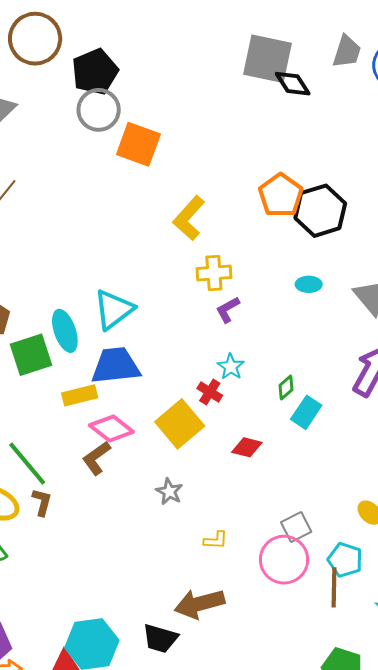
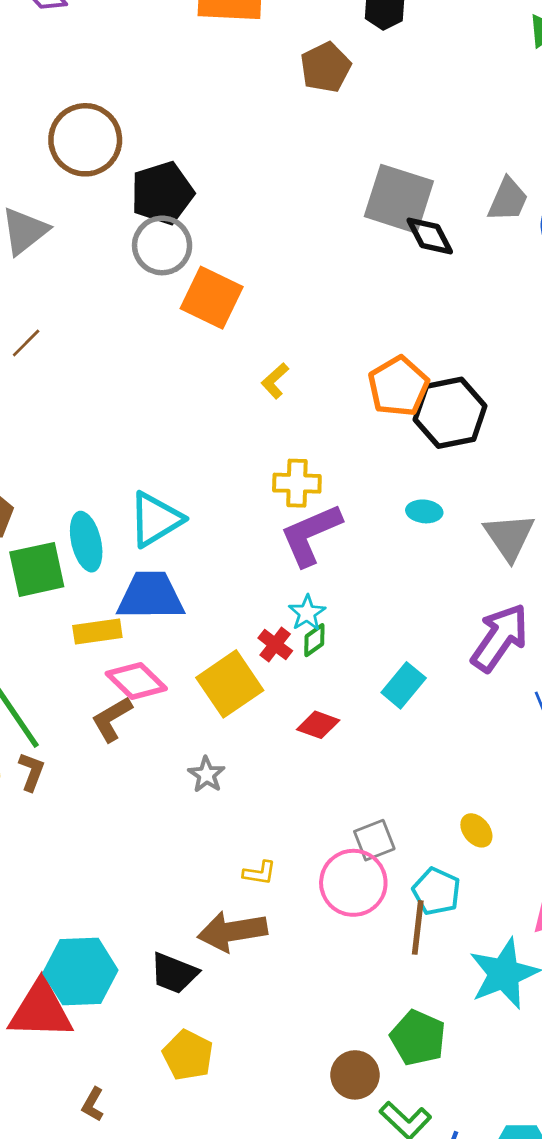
yellow L-shape: (189, 218) -> (275, 381), moved, size x0.6
purple L-shape: (228, 310) -> (311, 535), size x1.8
green diamond: (286, 388) -> (314, 640), moved
yellow L-shape: (216, 540) -> (259, 873), moved

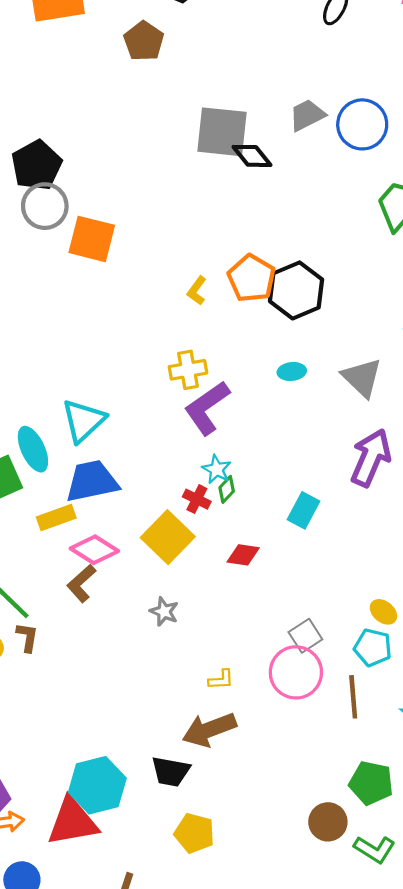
gray trapezoid: (508, 200) -> (307, 115), turned -129
yellow L-shape: (275, 381) -> (197, 291), moved
cyan pentagon: (436, 891) -> (373, 648), moved

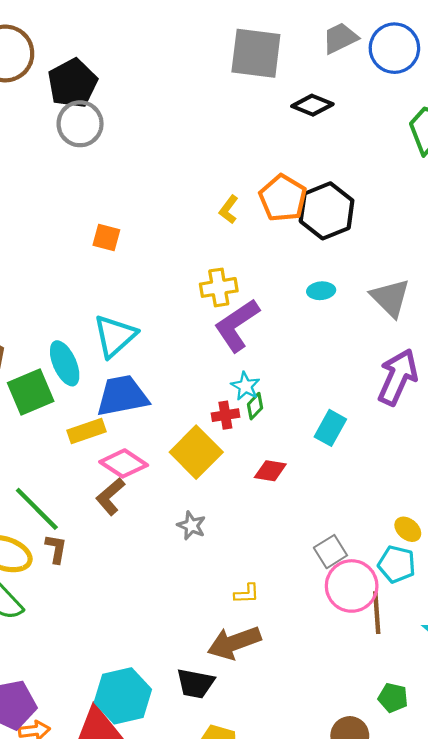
black diamond: (252, 156) -> (312, 105), moved, turned -30
orange square: (92, 239) -> (106, 237), moved, size x0.6
red cross: (197, 499) -> (225, 415), turned -36
pink circle: (296, 672) -> (352, 586), moved
green pentagon: (371, 783) -> (393, 698), size x0.7

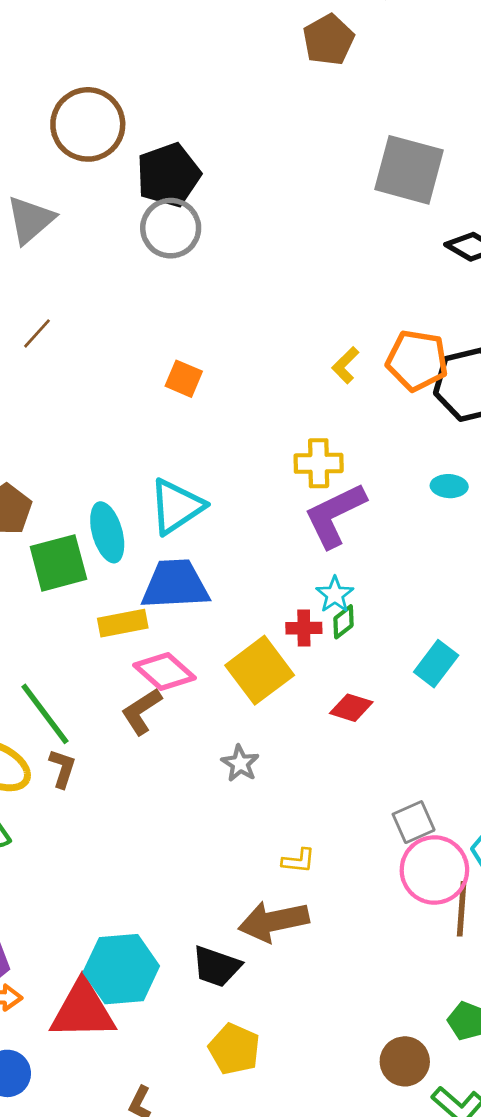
orange pentagon: (283, 198) -> (417, 360), turned -30

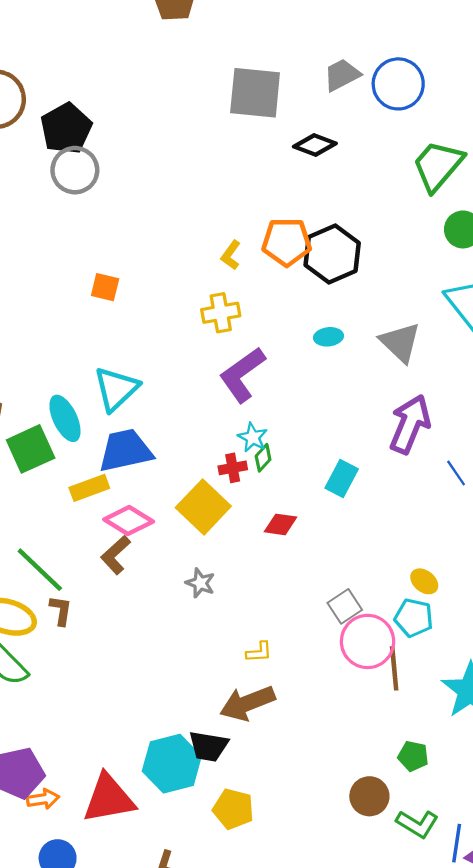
yellow cross: (319, 463) -> (221, 313), moved
cyan hexagon: (121, 969) -> (172, 764), moved

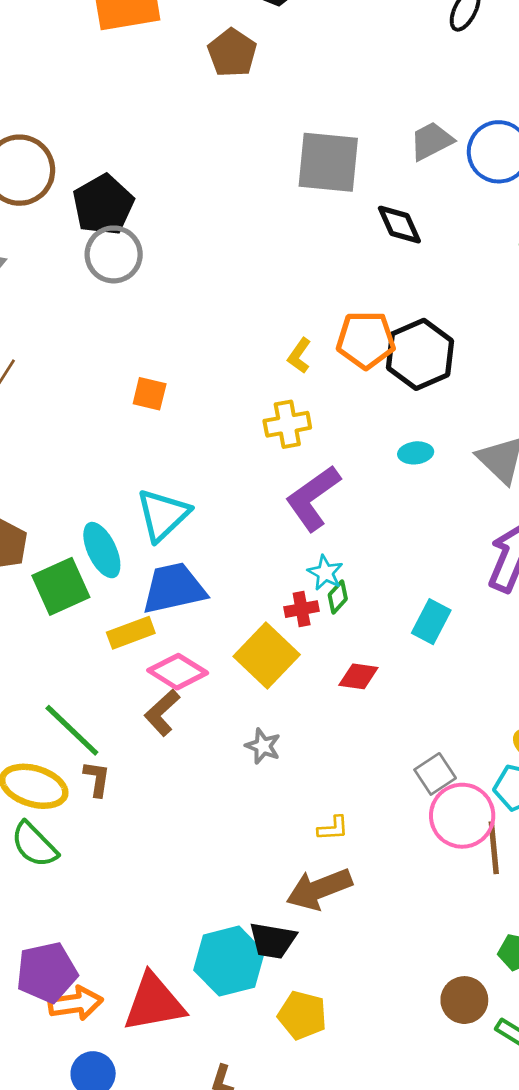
black diamond: (315, 145) -> (399, 225), turned 45
orange arrow: (43, 799) -> (76, 1003), size x1.4

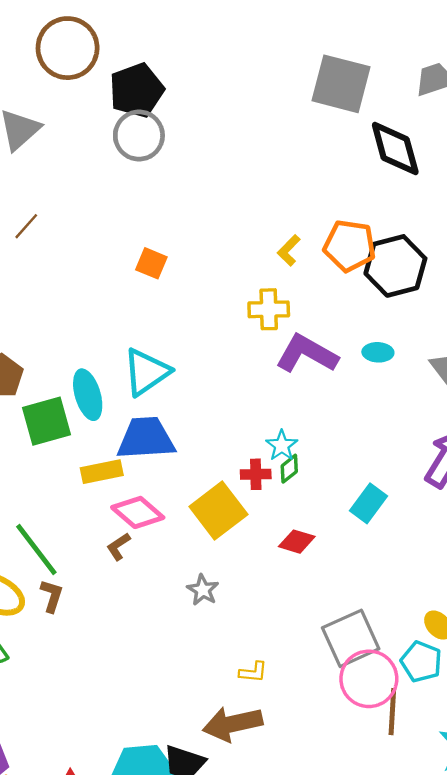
black diamond: (399, 225) -> (395, 149), size x1.4
purple L-shape: (313, 498) -> (307, 354), moved, turned 56
brown L-shape: (162, 713) -> (118, 546), size x0.7
gray square: (435, 774) -> (351, 638), size x1.6

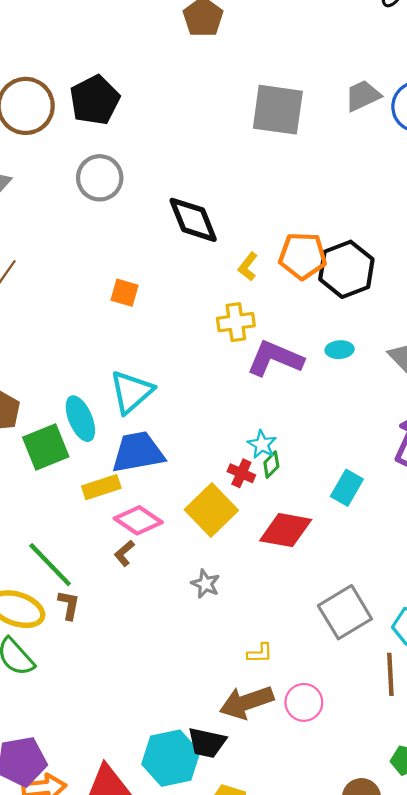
black pentagon: (137, 90) -> (95, 100), moved
black diamond: (395, 149) -> (193, 220), moved
red cross: (256, 474) -> (241, 473), turned 32
red diamond: (297, 542) -> (286, 530), size x1.6
pink circle: (369, 679) -> (304, 702), moved, size x0.7

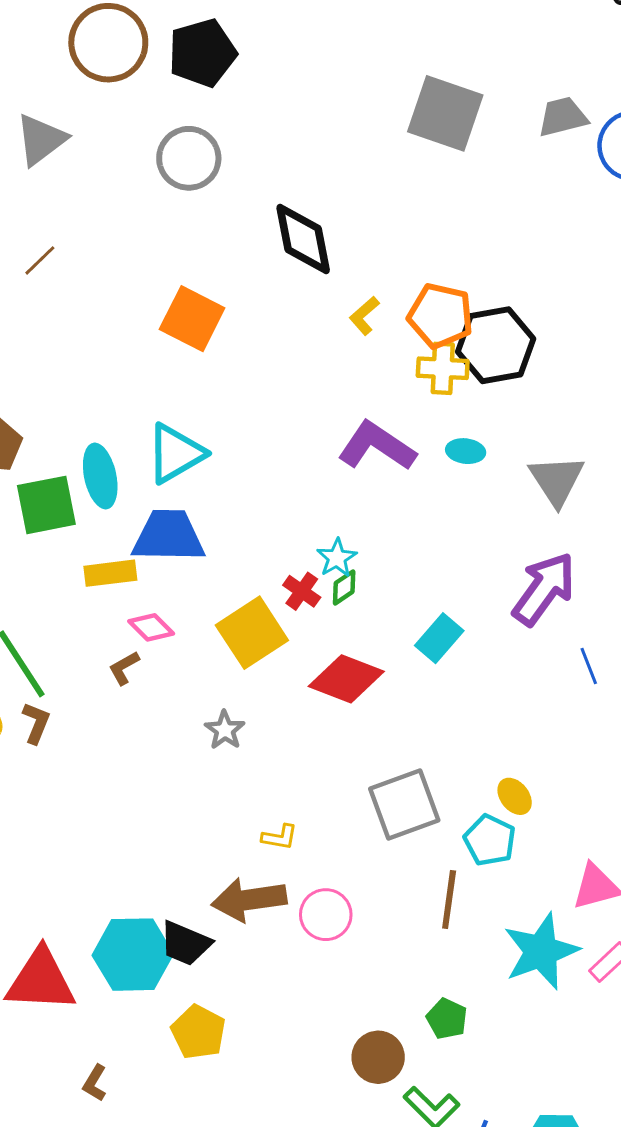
orange square: (124, 293) -> (192, 319), size x1.6
yellow cross: (236, 322) -> (443, 368), moved
pink diamond: (138, 520) -> (151, 627), size x0.7

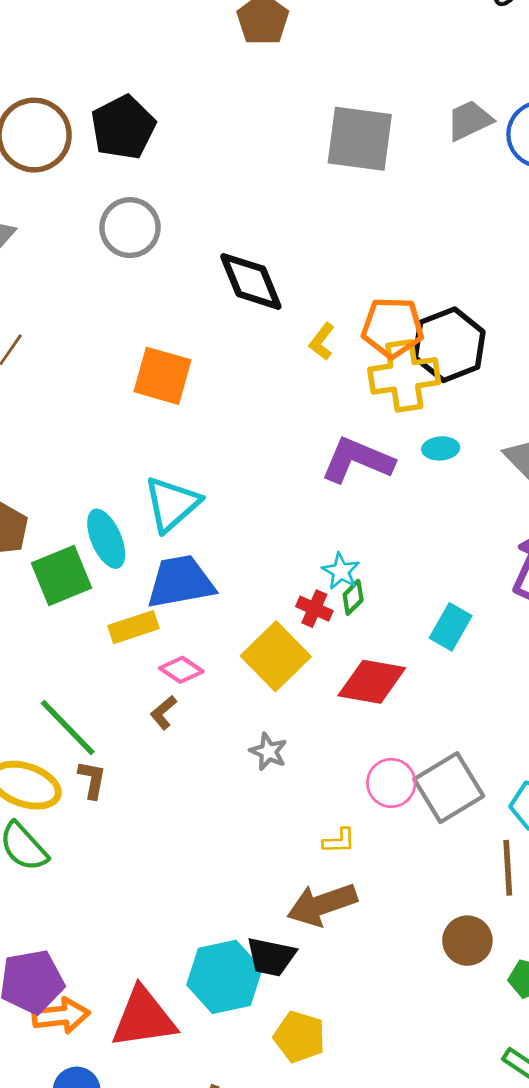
yellow cross: (443, 368) -> (404, 376), size x1.4
pink circle: (326, 915) -> (391, 783), moved
brown circle: (378, 1057) -> (467, 941), moved

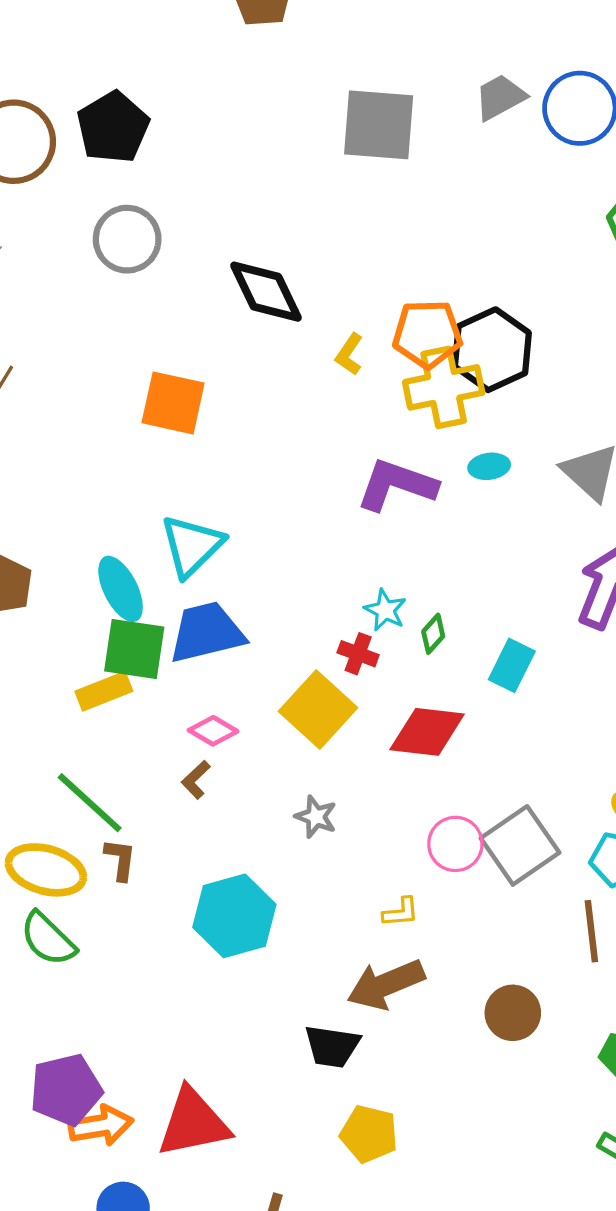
green square: (62, 575) -> (134, 649), moved, turned 34
green diamond: (353, 597) -> (433, 634), moved
yellow rectangle: (133, 627) -> (104, 691), moved
brown circle: (467, 941) -> (513, 1013), moved
cyan hexagon: (224, 977) -> (234, 916), moved

